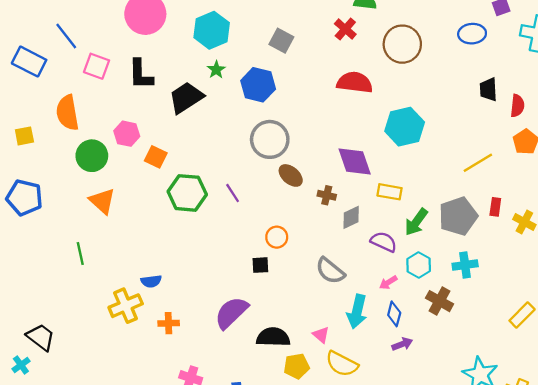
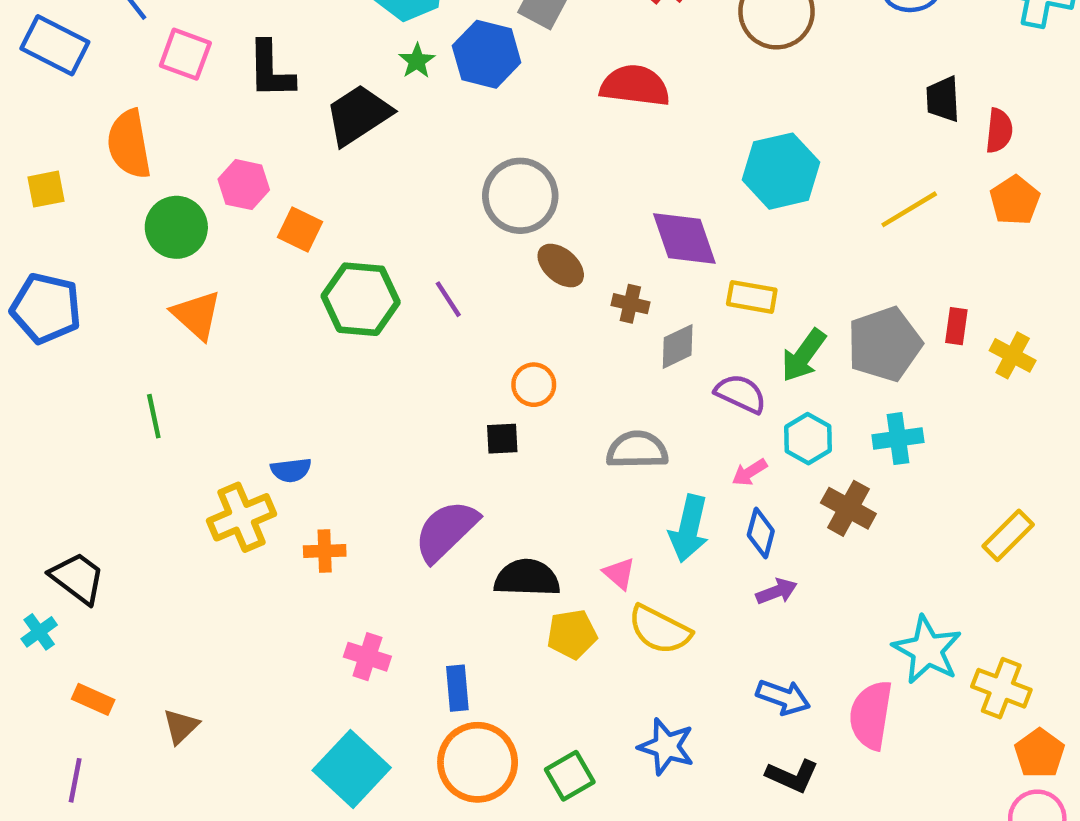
red semicircle: (355, 82) -> (635, 86), moved
blue hexagon: (258, 85) -> (487, 54), moved
yellow line: (478, 163) -> (909, 209), moved
gray semicircle: (330, 271) -> (637, 450), turned 140

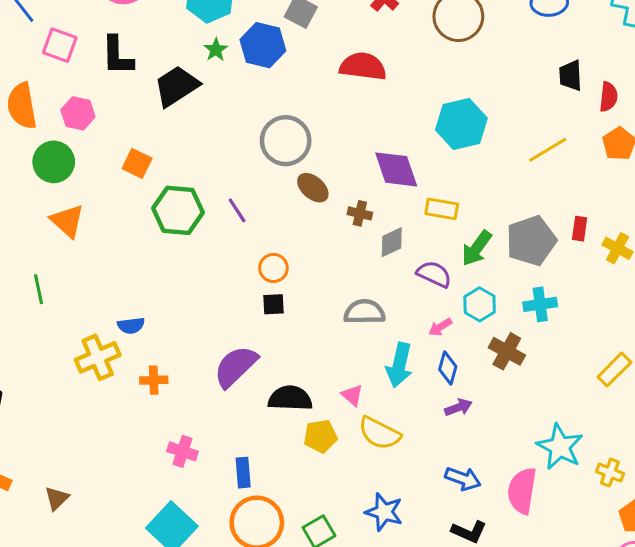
pink hexagon: (244, 185) -> (78, 113), moved
orange circle: (534, 385) -> (273, 268), moved
yellow cross: (1001, 688) -> (610, 473), size x0.7

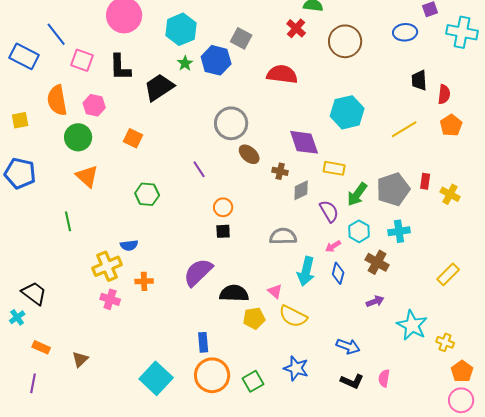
green hexagon: (178, 210) -> (147, 194), moved, size x0.7
purple semicircle: (434, 274) -> (329, 211), turned 35
purple arrow: (458, 407) -> (375, 301), moved
pink cross: (183, 451) -> (110, 299), moved
pink semicircle: (522, 491) -> (384, 378), moved, size x0.6

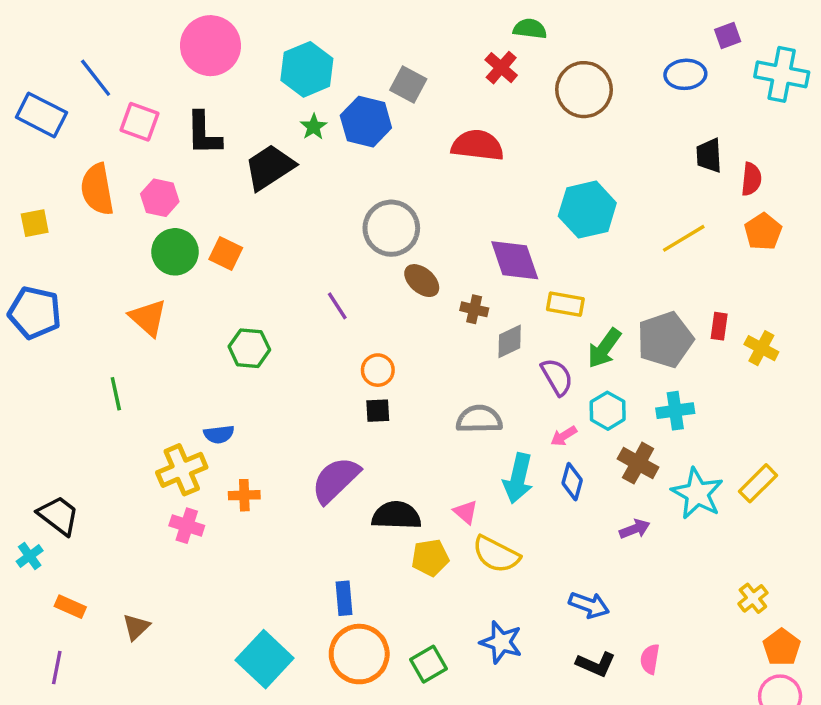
green circle: (78, 137) -> (175, 252), moved
cyan star: (412, 325) -> (697, 493), moved
yellow cross: (445, 342) -> (753, 598), turned 30

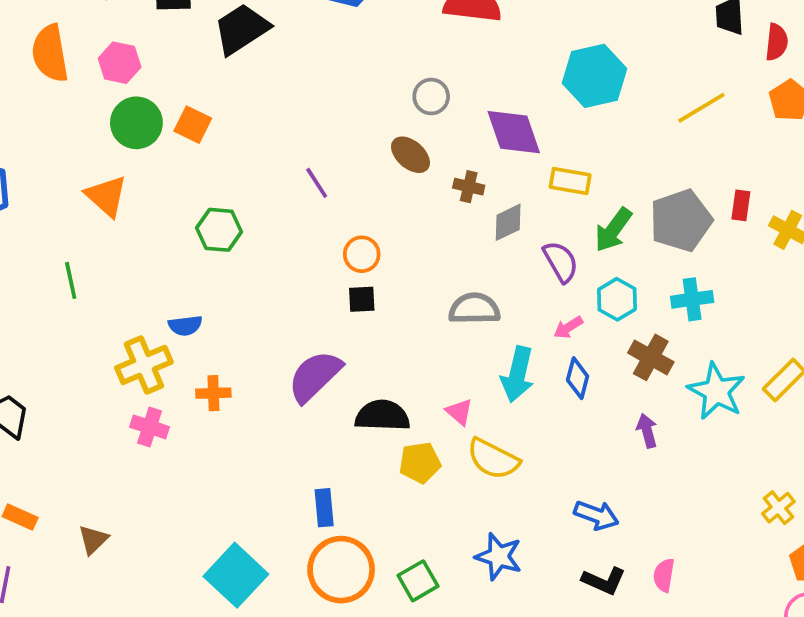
gray circle: (391, 228) -> (431, 97), moved, size x0.6
purple arrow: (635, 529) -> (647, 431), turned -84

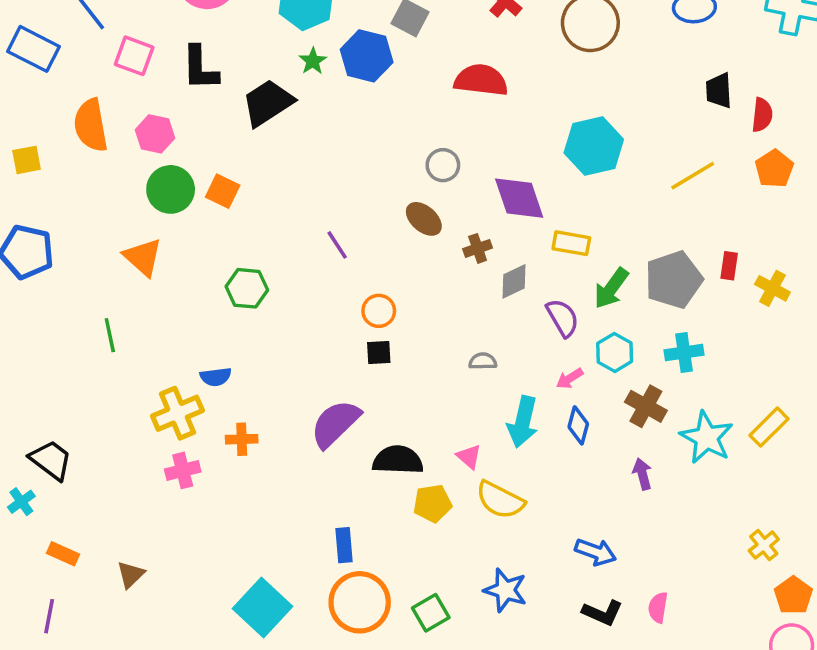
brown cross: (469, 187) -> (478, 248), turned -32
gray semicircle: (474, 309) -> (483, 361), size x0.6
pink cross: (150, 427) -> (183, 470), turned -32

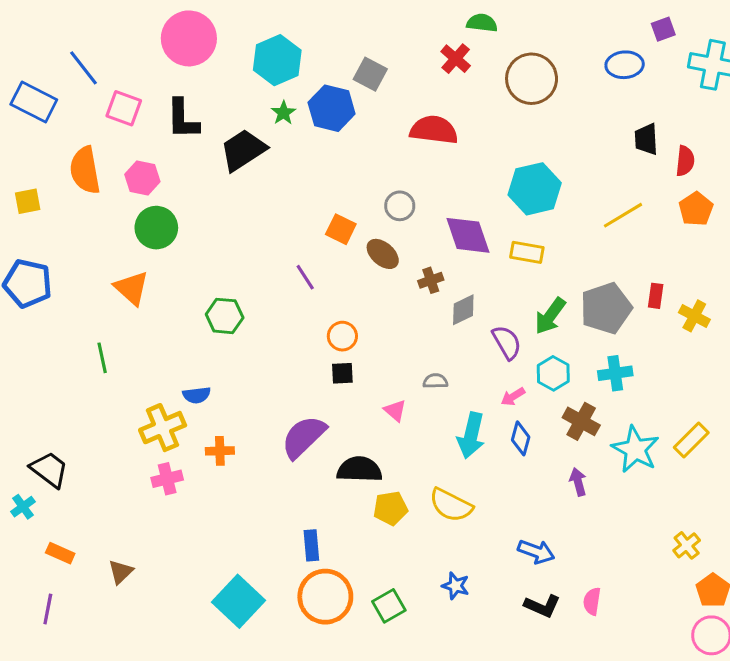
orange square: (223, 191) -> (341, 229), moved
yellow rectangle: (571, 243) -> (527, 252), moved
pink triangle: (469, 457) -> (395, 411), moved
blue star: (505, 590) -> (456, 586), size x0.7

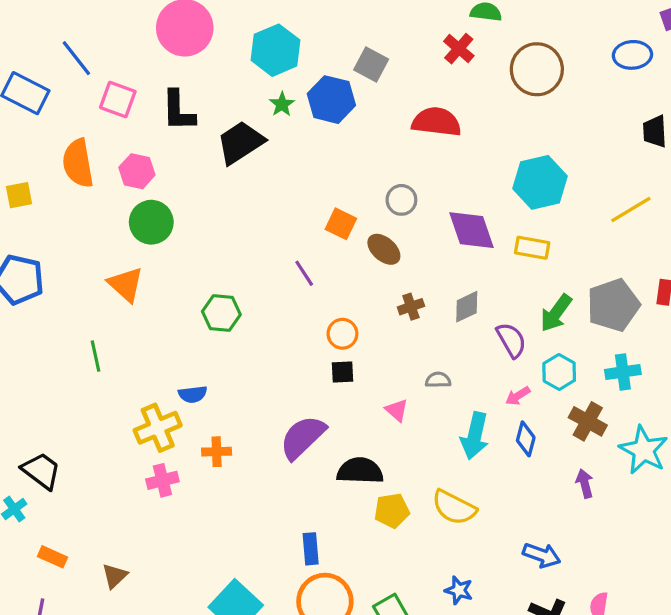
brown cross: (431, 280) -> (411, 307), moved

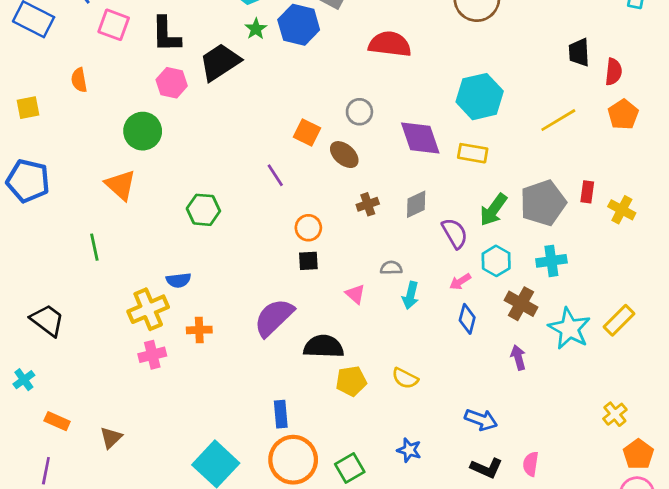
orange semicircle: (78, 163) -> (79, 80), size x0.6
pink hexagon: (137, 171) -> (172, 83), moved
cyan arrow: (475, 436) -> (411, 295), moved, size x0.7
black trapezoid: (41, 471) -> (47, 320), moved
yellow semicircle: (454, 507) -> (405, 378), size x0.7

